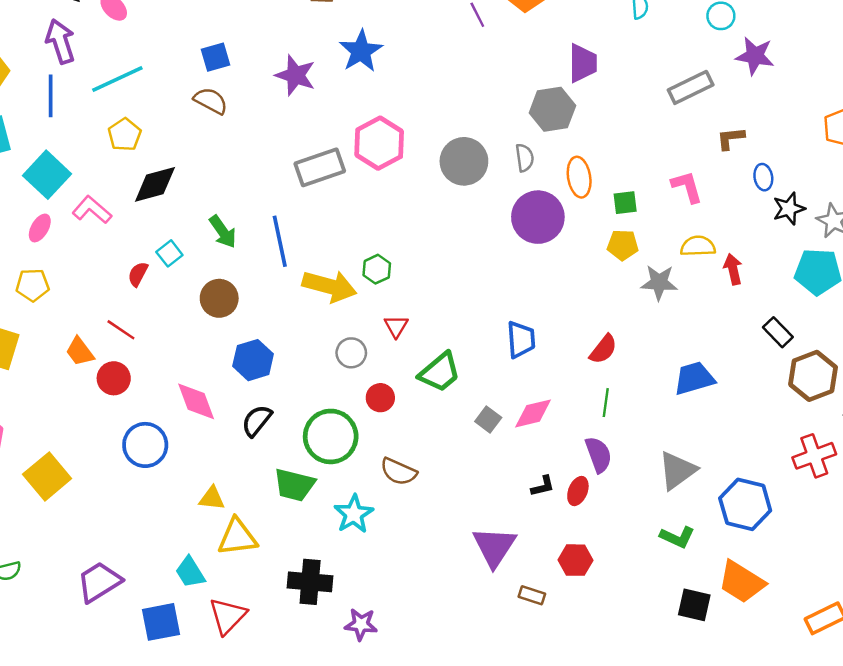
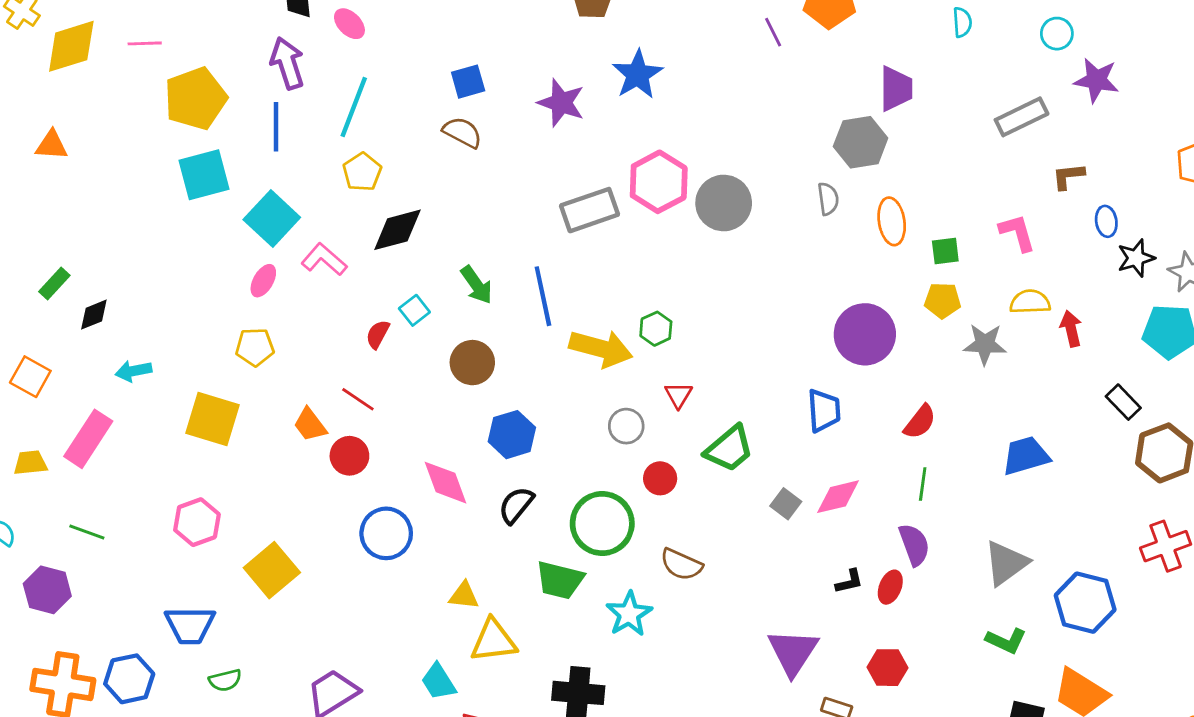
cyan line: (117, 79) -> (354, 107), turned -44
gray circle: (464, 161) -> (724, 203), moved
purple circle: (538, 217) -> (865, 334), moved

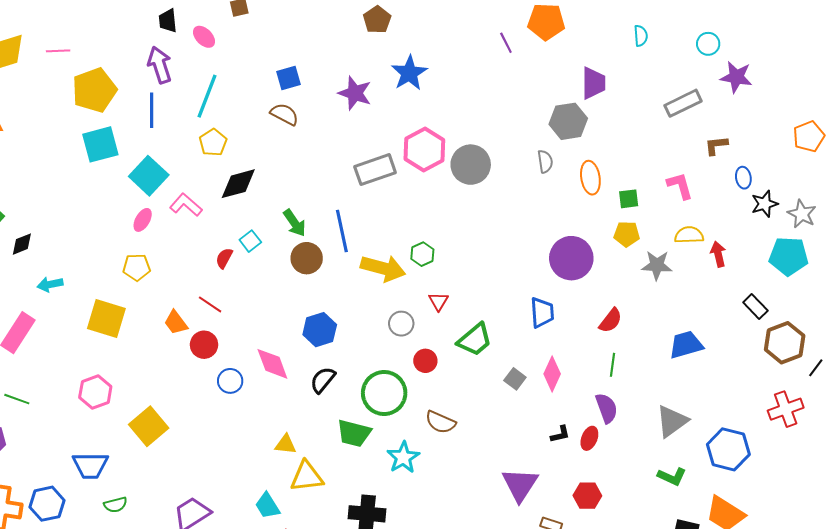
brown circle: (472, 363) -> (307, 258), moved
pink diamond: (838, 497) -> (552, 374), turned -52
blue circle: (386, 533) -> (230, 381), moved, size x0.7

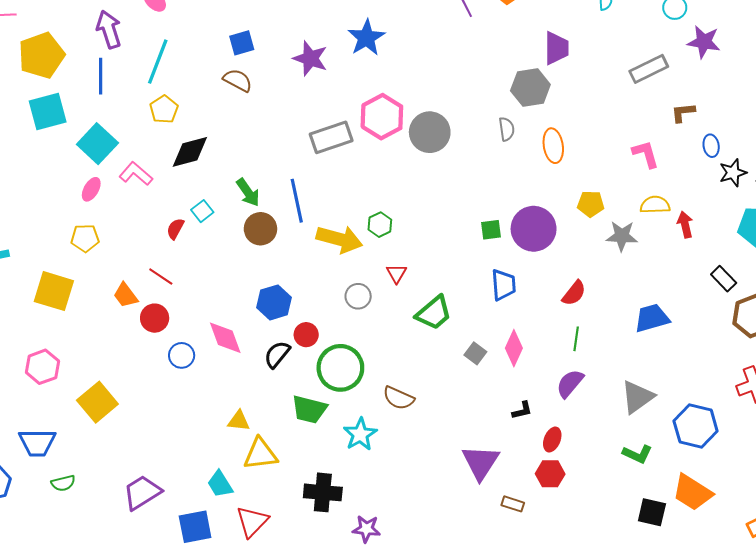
green square: (629, 199) -> (491, 230), moved
red circle: (425, 361) -> (306, 335), moved
purple semicircle: (607, 408) -> (570, 383), turned -120
red ellipse: (589, 438) -> (552, 440), moved

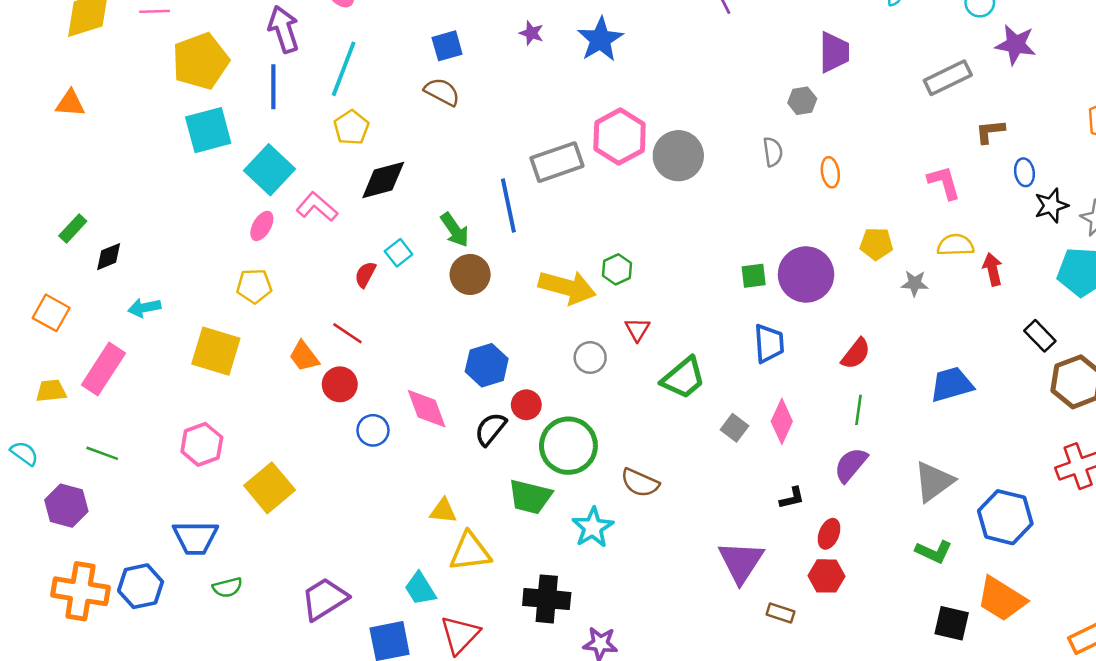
purple star: (310, 58) -> (531, 33), moved, size x0.6
gray hexagon: (530, 88) -> (802, 101), size x0.6
orange ellipse: (553, 146) -> (830, 172), size x0.7
blue line: (297, 201) -> (508, 206), moved
gray star: (622, 236) -> (915, 283), size x0.7

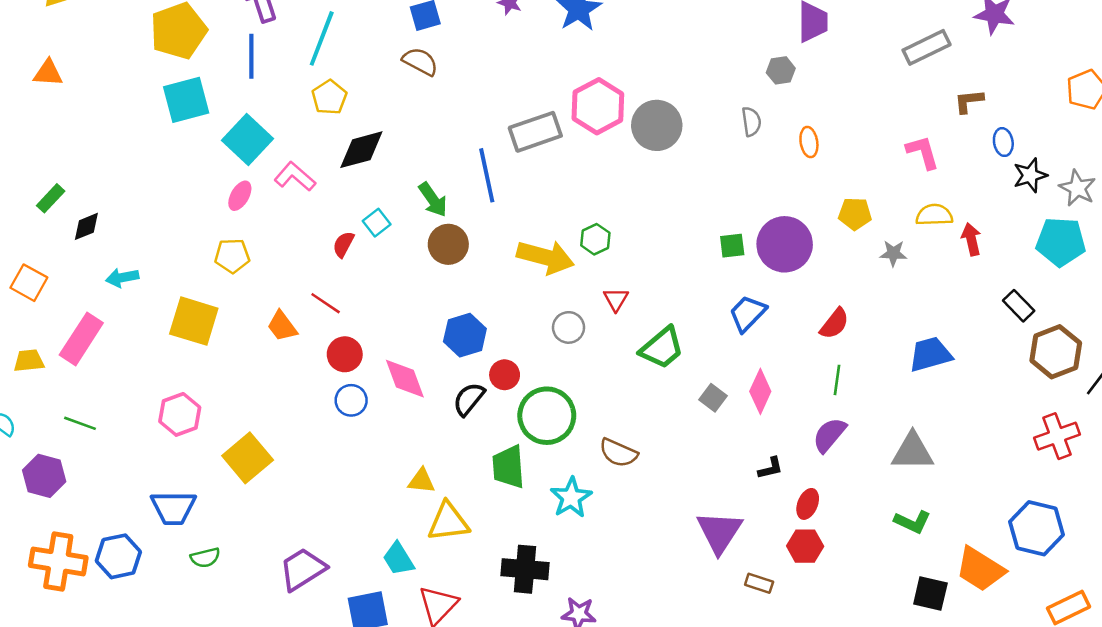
blue trapezoid: (769, 343) -> (748, 313), turned -132
red circle: (340, 384) -> (345, 354), moved
gray triangle: (934, 481) -> (913, 451), turned 36
green trapezoid: (530, 497) -> (508, 467), turned 72
blue hexagon: (1005, 517) -> (1037, 528), moved

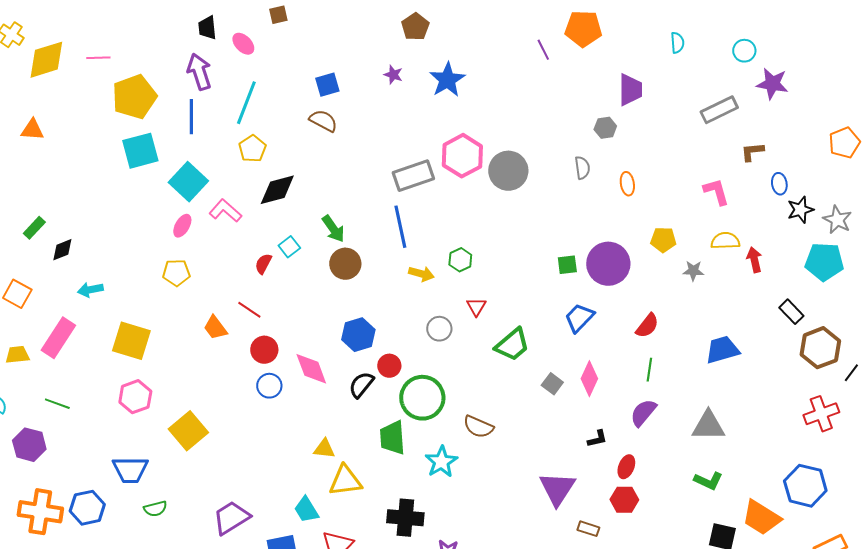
blue line: (487, 175) -> (400, 227), moved
yellow arrow: (545, 257) -> (421, 274), size x0.6
yellow square: (194, 321) -> (131, 341), moved

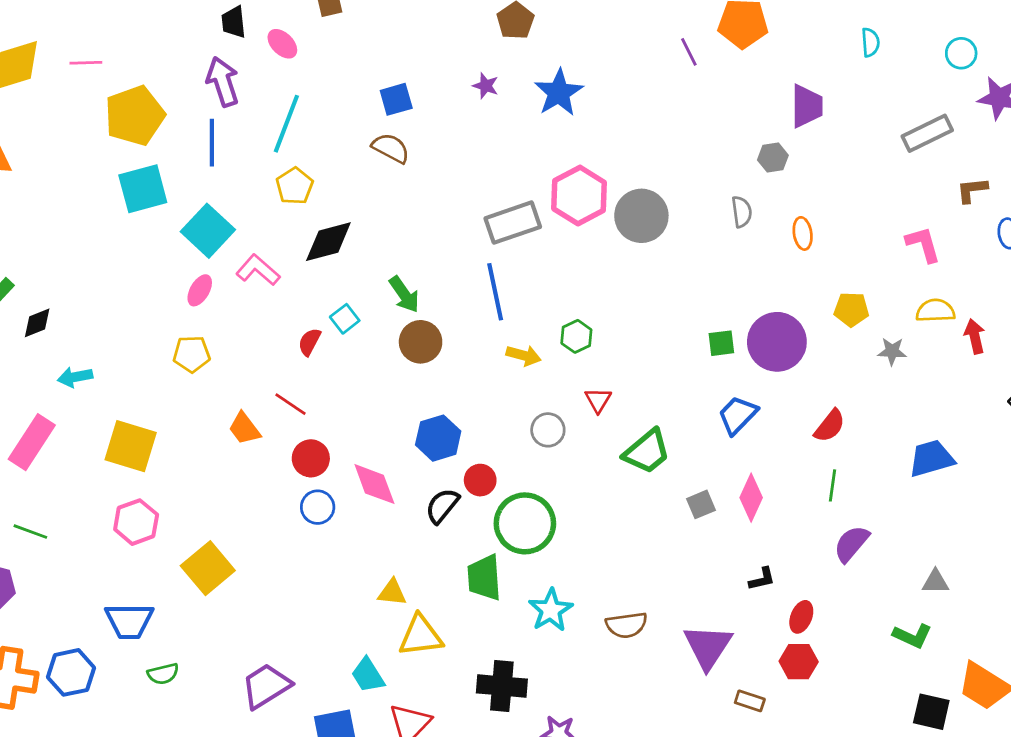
gray square: (552, 384) -> (701, 504), turned 30
purple semicircle: (643, 413) -> (851, 544), moved
gray triangle: (708, 426) -> (935, 582), moved, size x0.6
brown semicircle: (478, 427) -> (627, 625), moved, turned -32

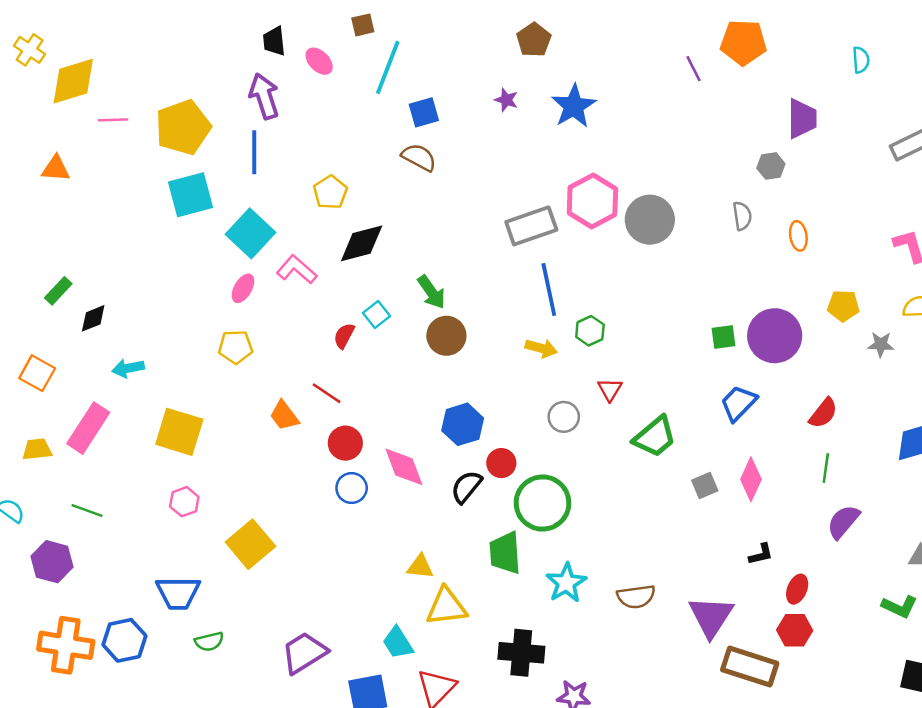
pink line: (86, 63) -> (113, 120), moved
cyan line: (286, 124) -> (388, 67), moved
blue line: (495, 292) -> (549, 290), moved
pink hexagon: (136, 522) -> (184, 502), size x0.7
brown rectangle: (750, 701) -> (750, 666), size x2.0

